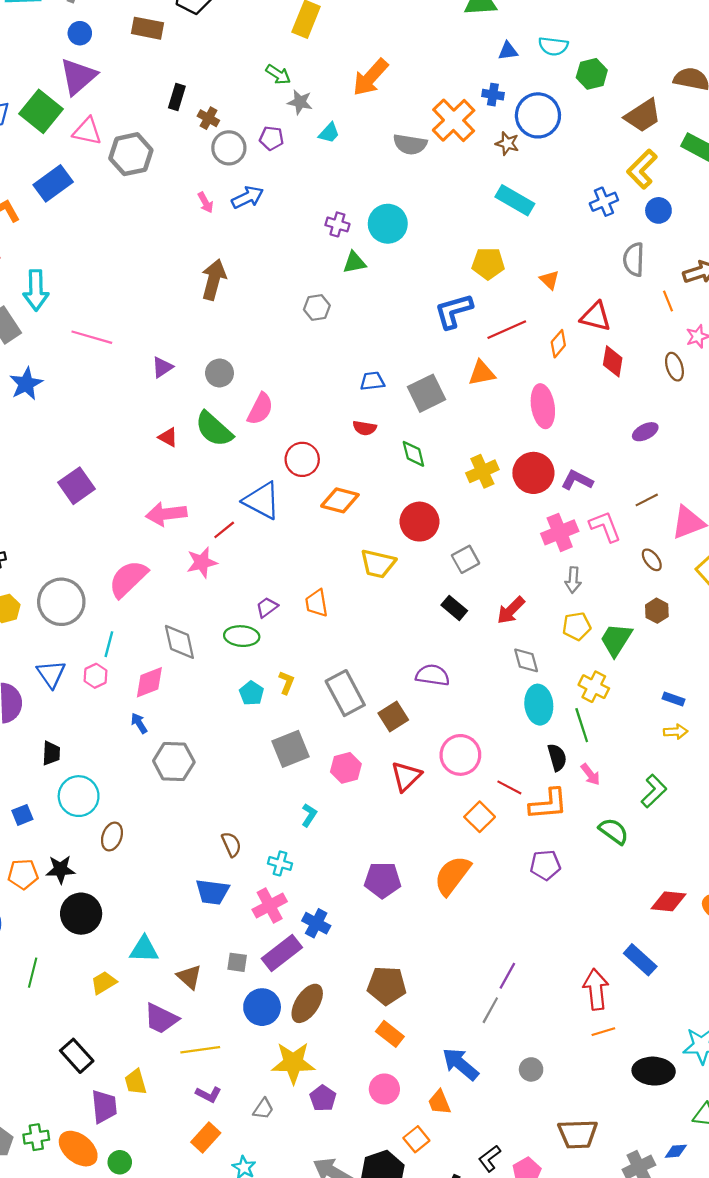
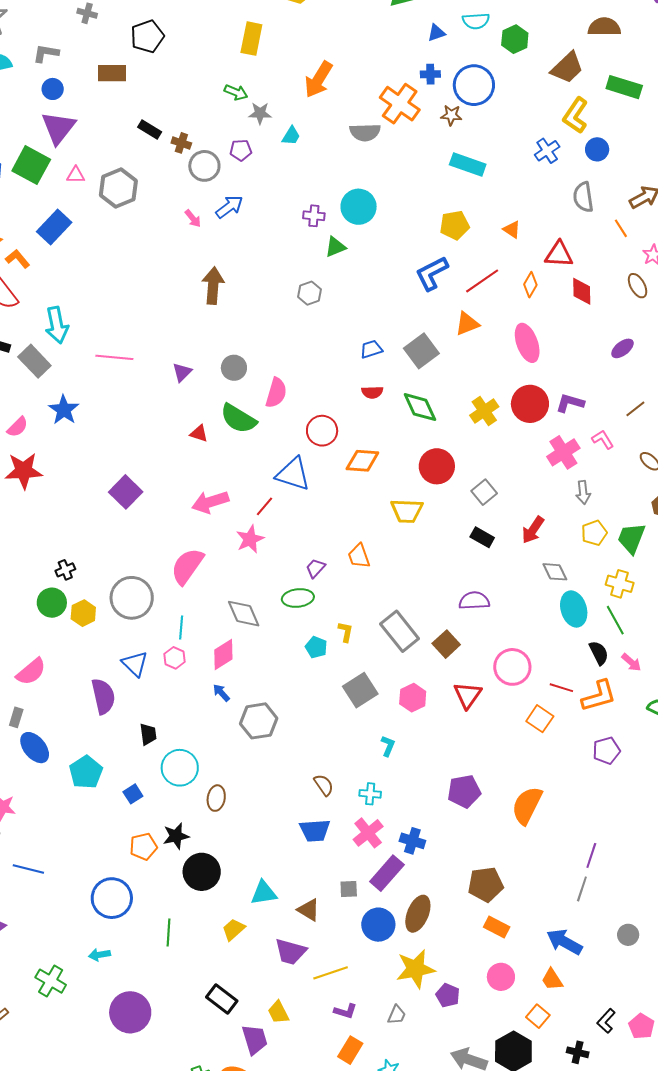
black rectangle: (177, 97) -> (150, 129), turned -65
pink triangle: (87, 131) -> (76, 175), size x0.7
green diamond: (413, 454) -> (420, 407), size x1.4
pink L-shape: (605, 526) -> (603, 439), size x0.7
orange semicircle: (452, 875) -> (527, 805), moved

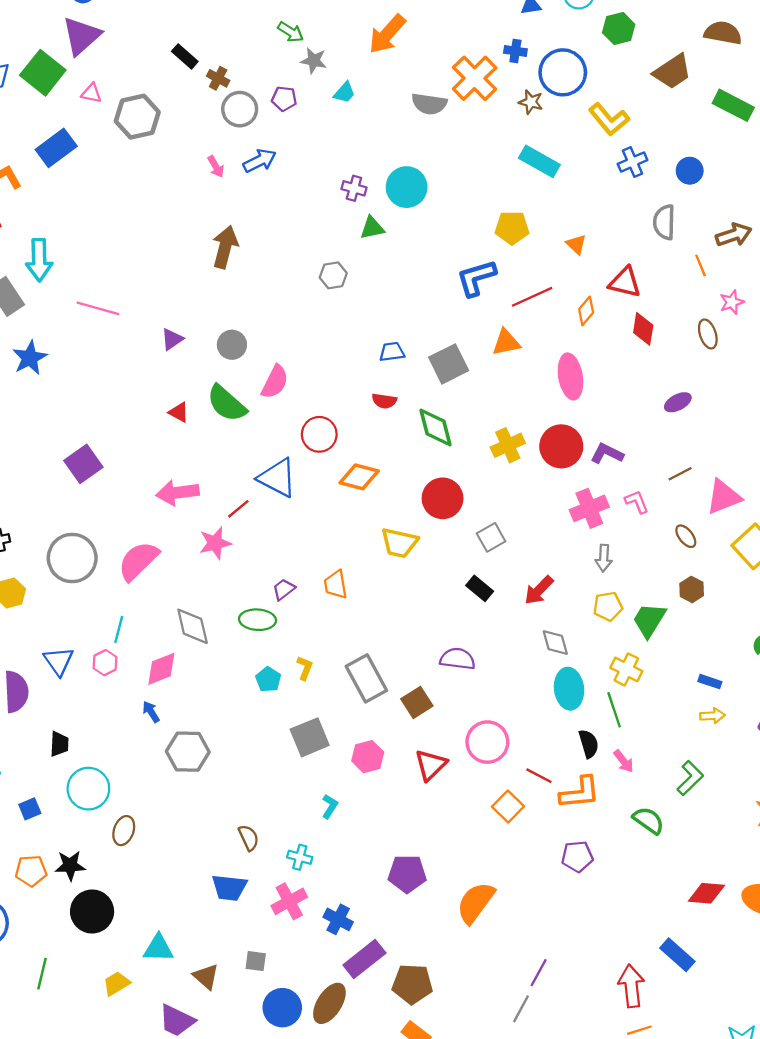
yellow L-shape: (575, 115) -> (609, 119), moved, turned -84
gray circle: (132, 598) -> (72, 558), moved
purple rectangle: (387, 873) -> (364, 959), moved

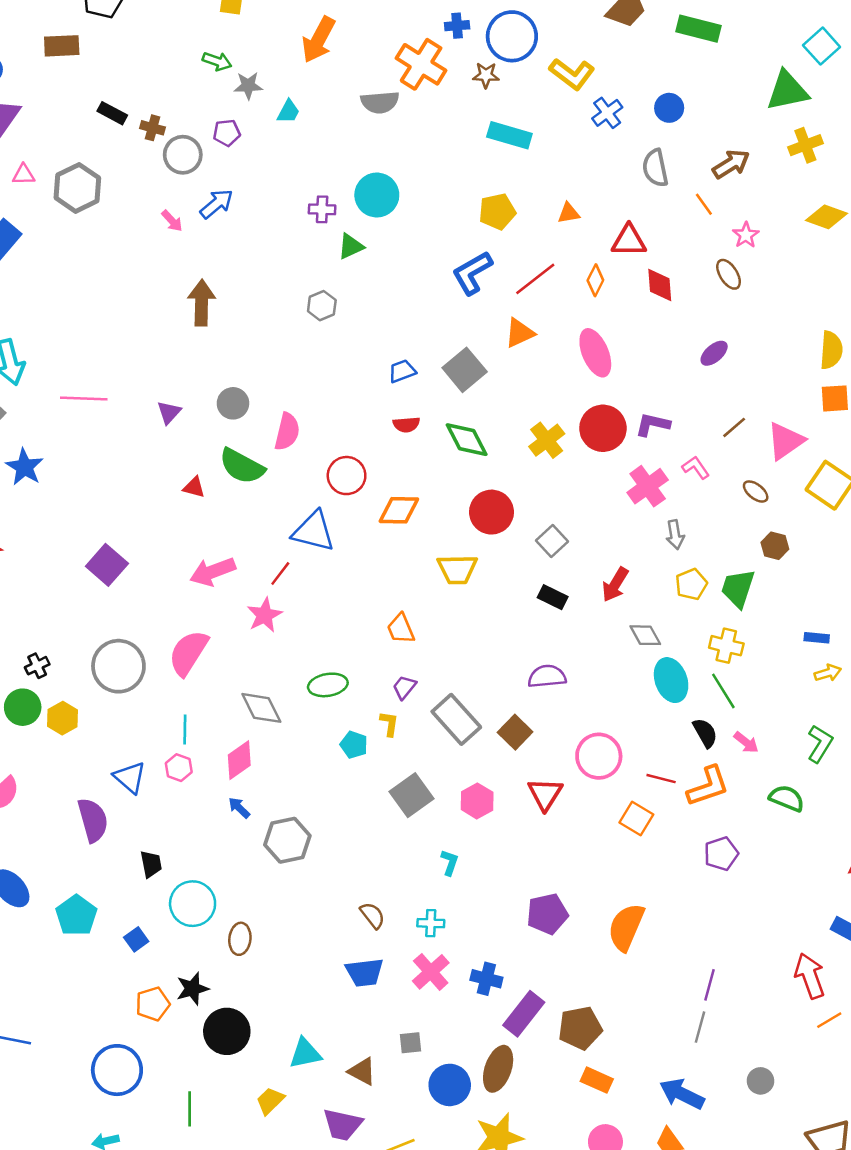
orange triangle: (576, 244) -> (569, 213), turned -40
purple trapezoid: (284, 589) -> (404, 687), moved

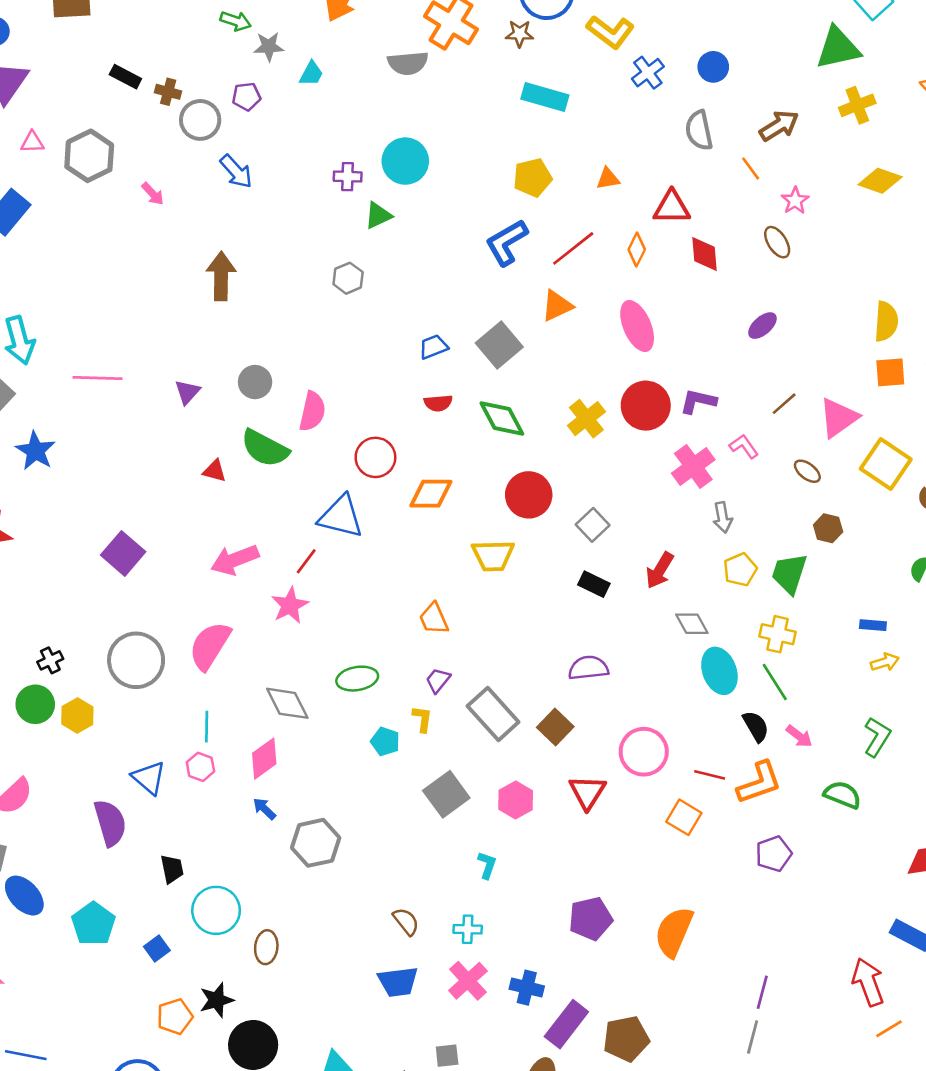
blue arrow: (216, 204) -> (236, 172), turned 88
pink arrow: (172, 221) -> (153, 194), moved

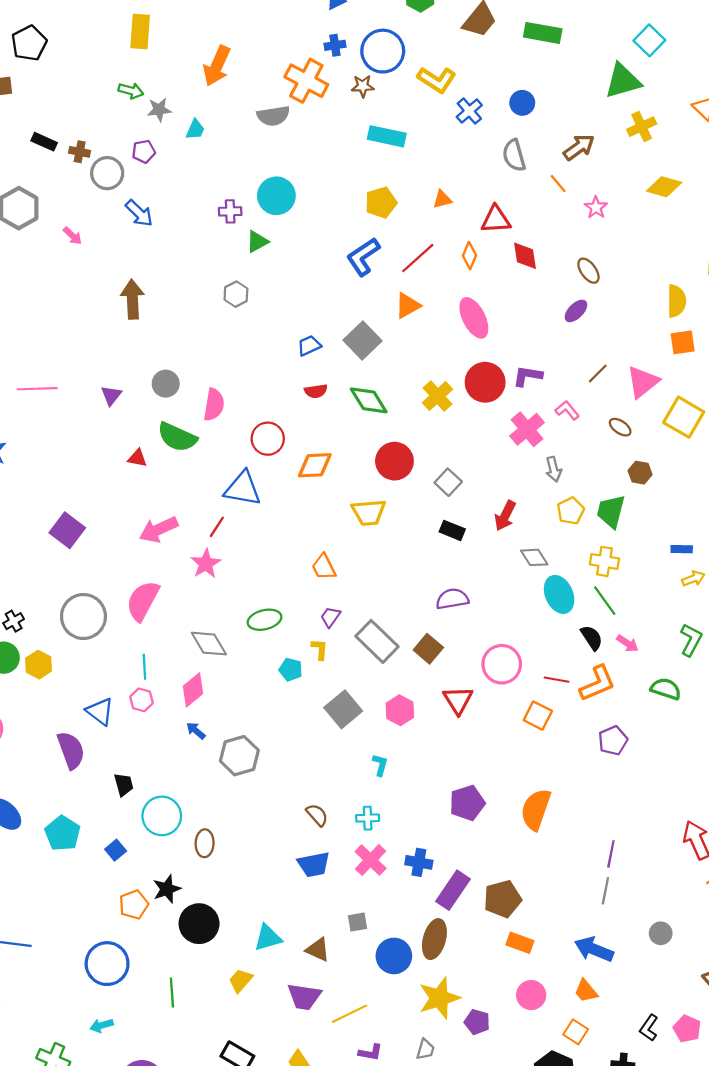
brown ellipse: (777, 242) -> (589, 271), moved

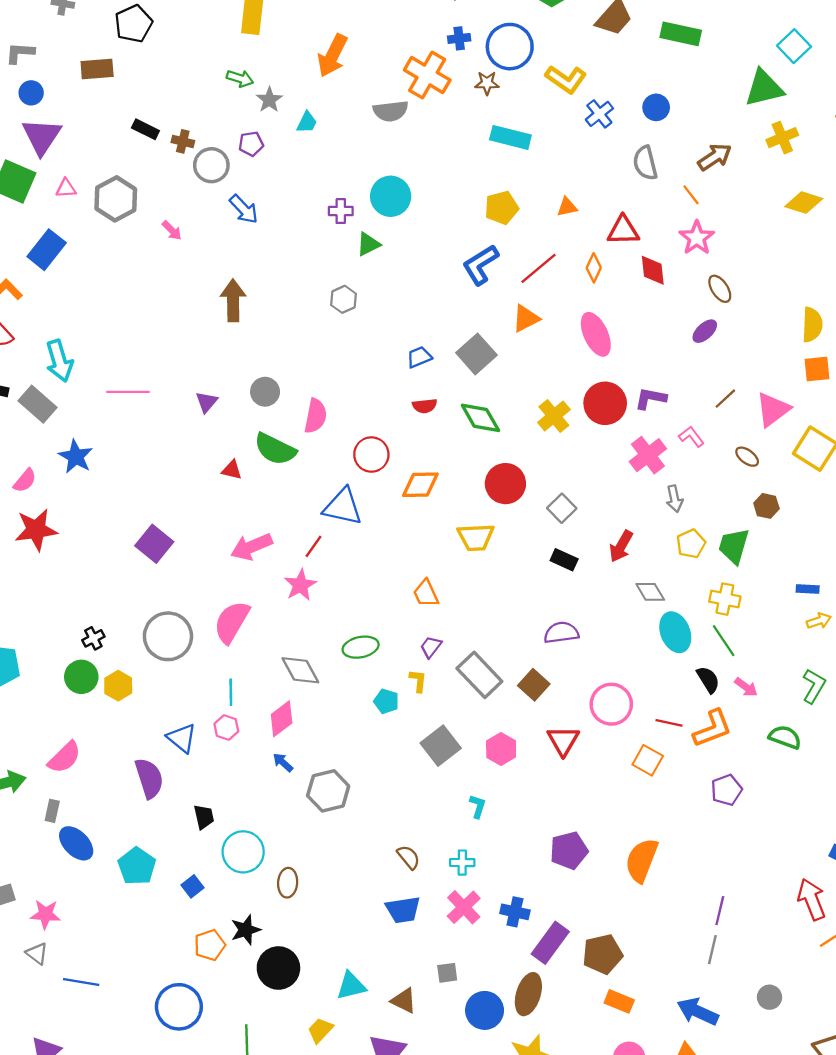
gray star: (159, 110) -> (269, 100), turned -30
pink star: (596, 207) -> (697, 238), moved, size x1.4

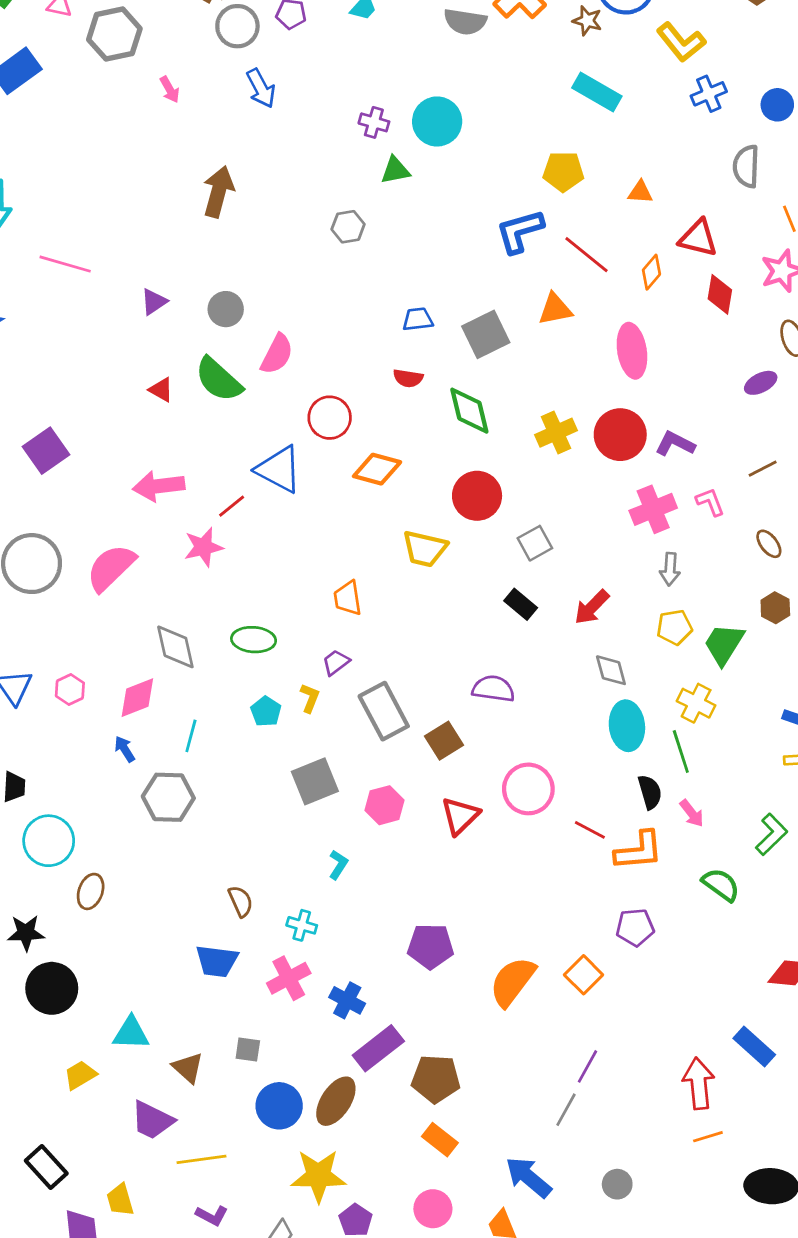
red line: (539, 268) -> (587, 255), turned 63
cyan line: (231, 692) -> (191, 736), moved
orange square: (648, 760) -> (584, 975), moved

